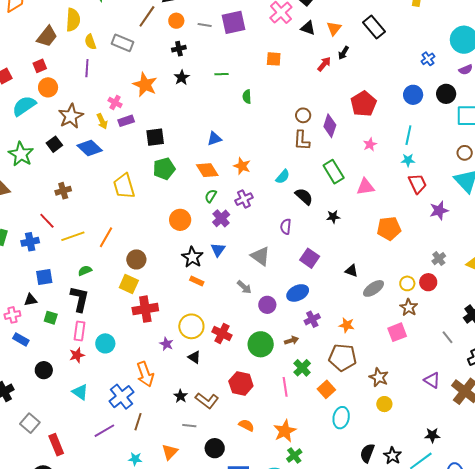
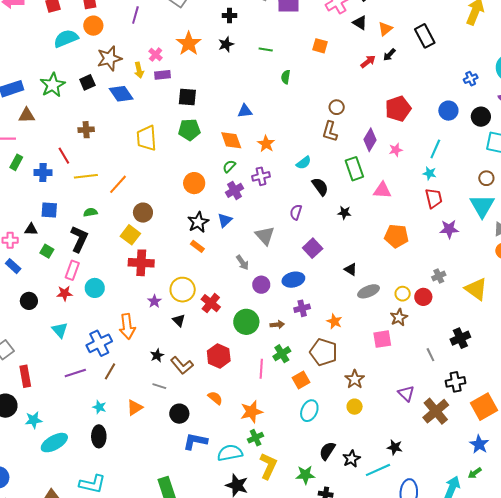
purple diamond: (330, 126) -> (370, 140), moved

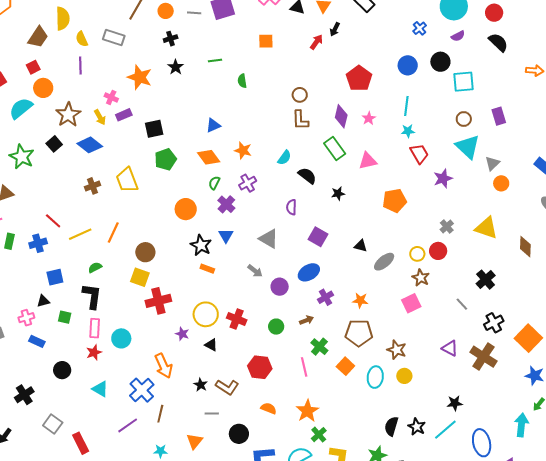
brown cross: (86, 130) -> (93, 186), moved
green circle: (246, 322) -> (276, 327), size x0.6
cyan ellipse: (309, 411) -> (375, 377), moved

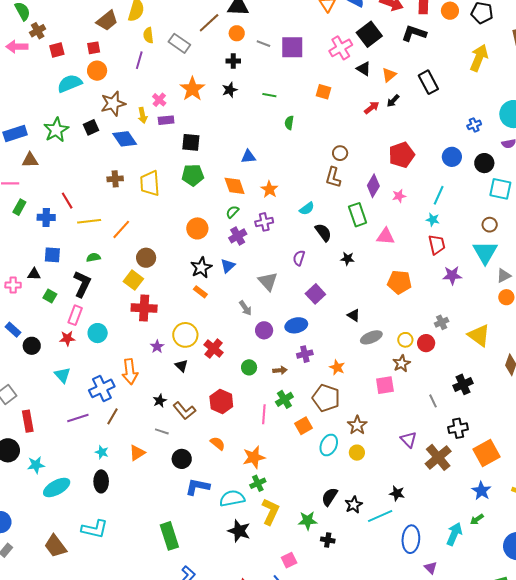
blue rectangle: (37, 341) -> (13, 330), moved

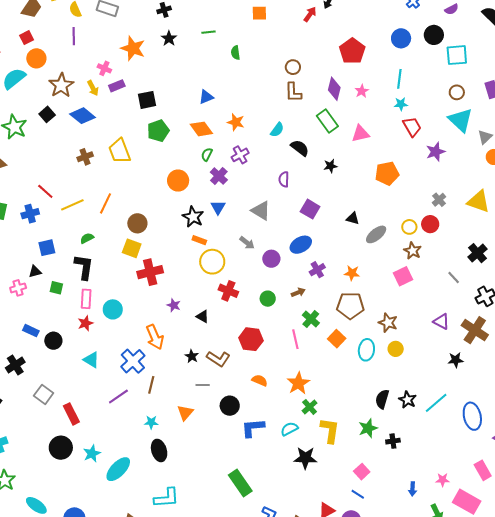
yellow circle: (185, 335) -> (212, 262), moved
black star: (397, 493) -> (456, 360), moved
cyan semicircle: (232, 498) -> (289, 429), size x0.7

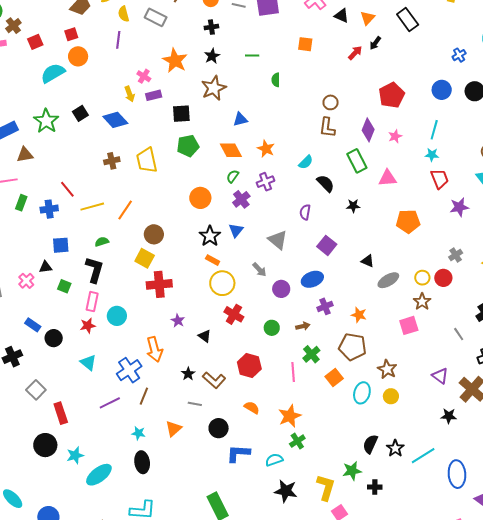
brown star: (61, 85) -> (214, 88), moved
pink cross: (18, 288) -> (26, 281), turned -35
yellow L-shape: (330, 430) -> (326, 487), moved

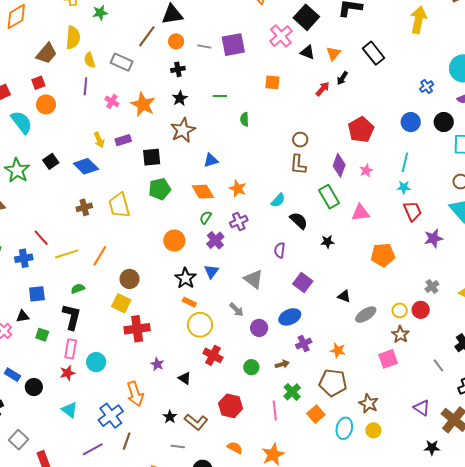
cyan semicircle: (53, 73) -> (22, 122), turned 85
pink cross: (144, 76) -> (112, 101), moved

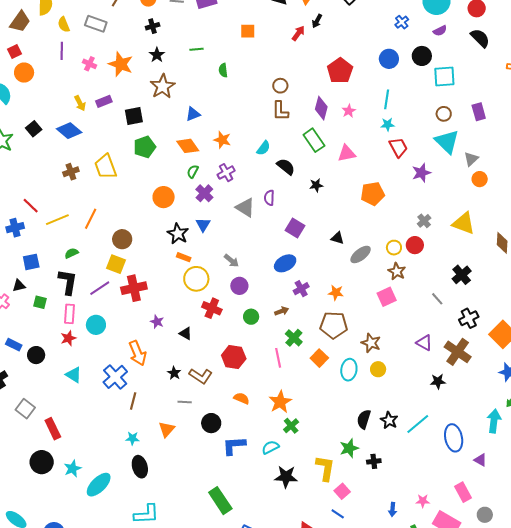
gray triangle: (254, 279) -> (245, 208), moved
purple circle: (259, 328) -> (239, 286), moved
purple line: (93, 449) -> (100, 288), moved

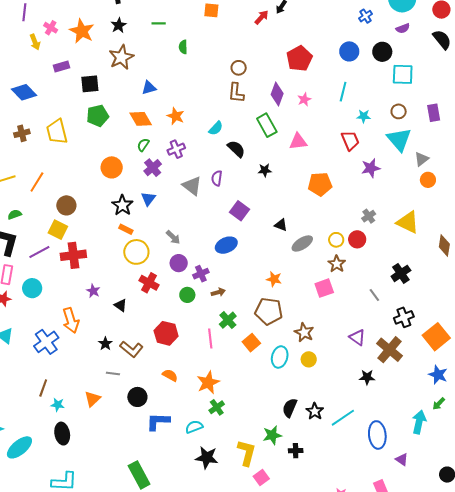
yellow arrow: (80, 103) -> (35, 42), moved
cyan star: (388, 124) -> (364, 116), moved
purple cross: (301, 289) -> (201, 274), moved
brown line: (133, 401) -> (43, 388), moved

